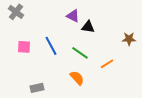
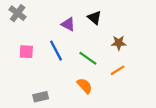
purple triangle: (73, 16) -> (68, 24), moved
black triangle: (88, 27) -> (94, 18), moved, turned 32
brown star: (129, 39) -> (119, 43), moved

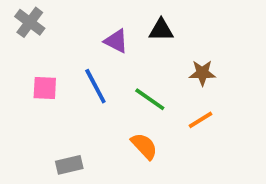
black triangle: (94, 18) -> (161, 30), turned -40

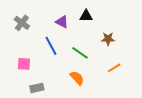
gray cross: (30, 22) -> (22, 23), moved
pink square: (45, 88) -> (24, 64), moved
orange line: (200, 120) -> (114, 68), moved

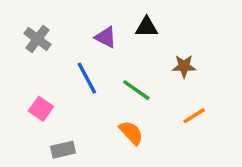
pink square: (24, 64) -> (41, 109), turned 32

